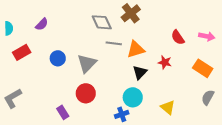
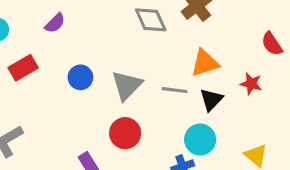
gray line: (114, 43) -> (175, 90), moved

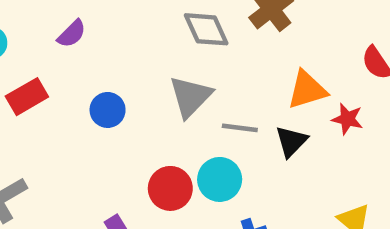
orange triangle: (205, 63) -> (307, 90), moved
gray triangle: (127, 85) -> (190, 97), moved
cyan circle: (200, 140) -> (220, 179), moved

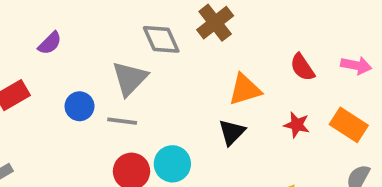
gray triangle: (190, 97) -> (130, 78), moved
red star: (347, 119) -> (297, 125), moved
gray line: (240, 128) -> (122, 121), moved

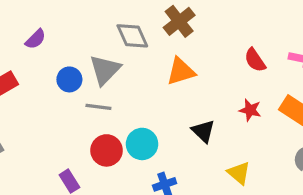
orange triangle: (245, 90) -> (181, 71), moved
blue circle: (80, 106) -> (69, 79), moved
black triangle: (232, 132) -> (203, 131), moved, turned -30

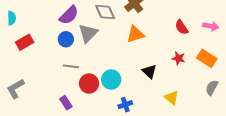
purple semicircle: (36, 39) -> (69, 15), moved, size x1.5
gray line: (98, 107) -> (71, 66), moved

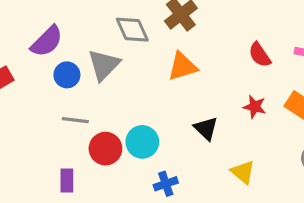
purple semicircle: (69, 15) -> (47, 41), moved
purple rectangle: (66, 103) -> (67, 180), turned 32

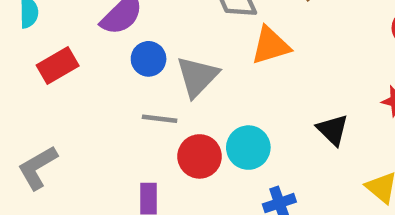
gray triangle: (104, 65) -> (197, 77), moved
orange triangle: (183, 66) -> (271, 46), moved

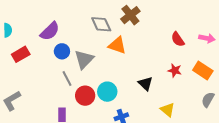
orange triangle: (271, 46) -> (117, 45), turned 36
gray line: (160, 119) -> (67, 78), turned 56

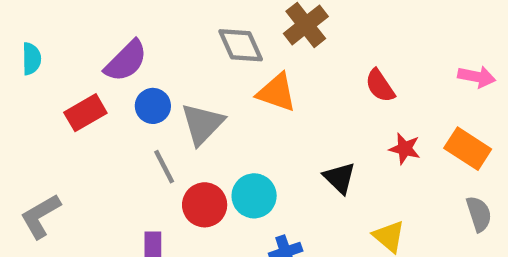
red semicircle: (178, 39) -> (380, 86), moved
red rectangle: (21, 54) -> (85, 113), moved
gray semicircle: (208, 100) -> (479, 214), turned 133

